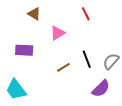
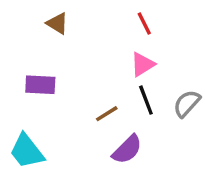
pink triangle: (57, 33) -> (142, 64), moved
purple semicircle: (101, 89) -> (127, 149), moved

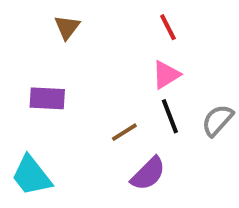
brown triangle: (57, 23) -> (67, 27), turned 35

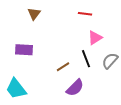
red line: (168, 27) -> (85, 14), turned -56
pink triangle: (166, 75) -> (95, 38), moved

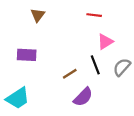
cyan trapezoid: (16, 89) -> (18, 98), turned -85

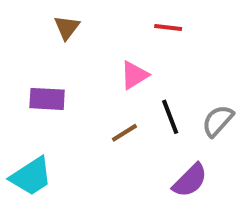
pink triangle: (105, 42) -> (134, 75), moved
purple semicircle: (83, 97) -> (190, 180), moved

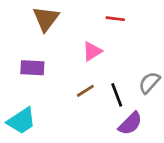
brown triangle: (67, 27) -> (46, 19), size x1.5
black line: (170, 117) -> (117, 95), moved

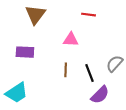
pink triangle: (92, 51) -> (71, 40), turned 35
brown line: (85, 91) -> (66, 70), turned -56

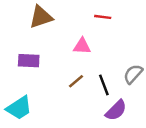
brown triangle: (35, 15) -> (41, 17), turned 35
brown line: (66, 70) -> (76, 81), turned 48

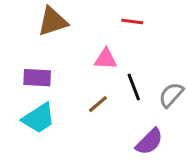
black line: (104, 85) -> (134, 87), moved
cyan trapezoid: (19, 108) -> (39, 118), moved

